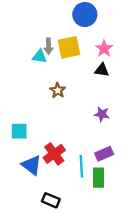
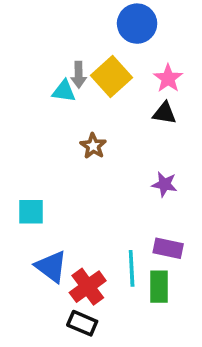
yellow square: (69, 47) -> (111, 77), turned -30
red cross: (54, 154) -> (88, 287), moved
purple rectangle: (104, 154) -> (168, 248), turned 36

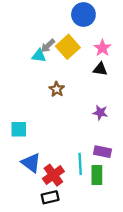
gray arrow: (79, 75) -> (48, 46), turned 48
black rectangle: (82, 323) -> (50, 197), turned -36

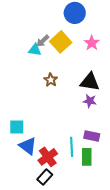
black triangle: (100, 69) -> (90, 82), moved, size x1.5
cyan square: (19, 129) -> (17, 127), moved
black rectangle: (50, 197) -> (45, 177), turned -35

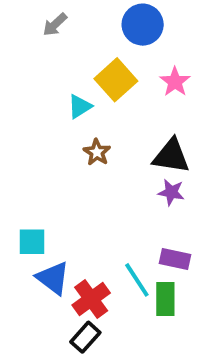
gray arrow: (43, 41) -> (55, 25), moved
cyan triangle: (35, 50) -> (80, 107), moved, turned -40
cyan line: (72, 147) -> (137, 280), turned -30

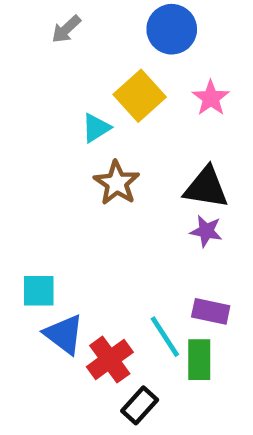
brown star: (97, 152) -> (117, 183), size x1.4
black rectangle: (85, 337) -> (140, 405), moved

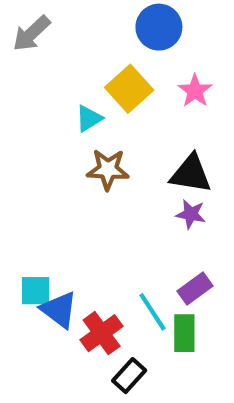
gray arrow: (66, 29) -> (31, 33), moved, size x1.4
brown star: (117, 183) -> (108, 169), turned -30
cyan square: (39, 291) -> (36, 291), moved
purple rectangle: (211, 311) -> (195, 288), turned -48

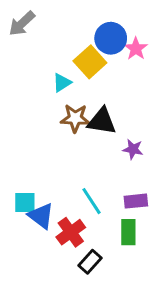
blue circle: (159, 27) -> (111, 38), moved
pink star: (195, 91) -> (136, 49), moved
black triangle: (191, 174) -> (102, 121), moved
purple rectangle: (195, 288) -> (136, 201), turned 30
cyan line: (153, 312) -> (91, 201), moved

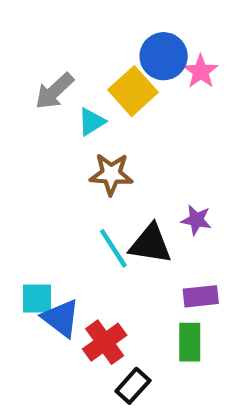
gray arrow: (22, 23) -> (54, 91), moved
black triangle: (102, 121) -> (150, 244), moved
cyan line: (91, 201) -> (113, 248), moved

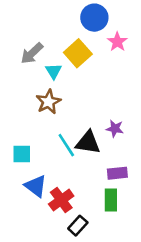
blue circle: (164, 56) -> (94, 18), moved
cyan triangle: (92, 122) -> (54, 71), turned -30
brown star: (111, 174) -> (48, 102), moved, turned -30
cyan square: (37, 299) -> (22, 154), moved

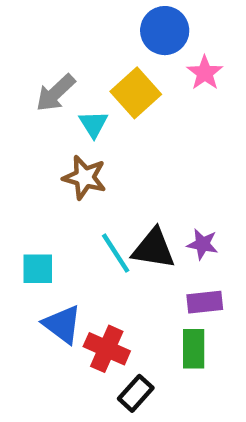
brown star: (48, 102) -> (85, 177), turned -30
purple star: (115, 129) -> (203, 244), moved
red cross: (61, 200) -> (107, 349), turned -30

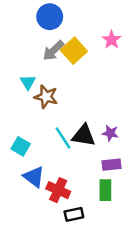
blue circle: (165, 31) -> (50, 17), moved
gray arrow: (56, 93) -> (53, 51), moved
cyan triangle: (93, 124) -> (28, 82), moved
cyan square: (38, 269) -> (21, 146), turned 30
black rectangle: (136, 393) -> (74, 214), turned 36

